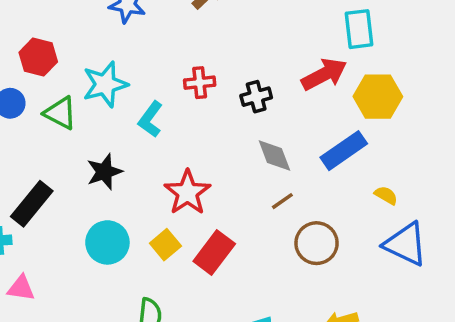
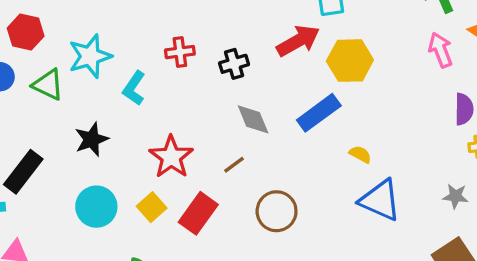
brown line: (282, 201) -> (234, 165), moved
brown circle: (317, 243) -> (277, 211), moved

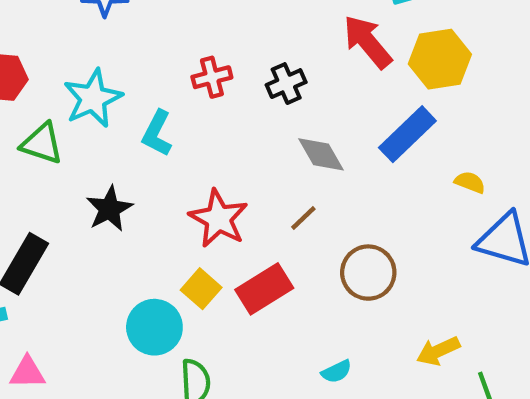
red arrow: (298, 41) -> (368, 42), turned -93
cyan circle: (96, 207) -> (154, 327), moved
red rectangle: (198, 213) -> (264, 289), turned 30

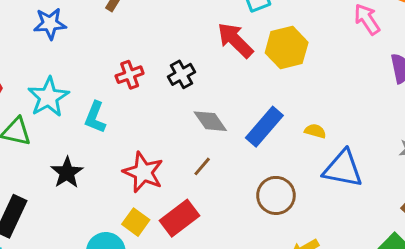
blue rectangle: (407, 134) -> (264, 127), moved
brown circle: (368, 273) -> (276, 195), moved

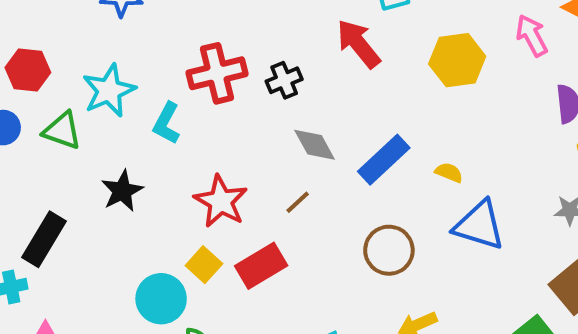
yellow hexagon: (287, 48) -> (457, 60), moved
red cross: (130, 75) -> (217, 73), size x1.6

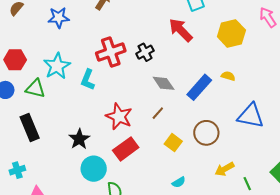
yellow semicircle: (449, 173) -> (228, 76), moved
black star: (122, 191) -> (79, 139), moved
black rectangle: (44, 239) -> (30, 127), moved, turned -48
yellow square: (204, 265) -> (173, 143), moved
red rectangle: (261, 266) -> (126, 149), moved

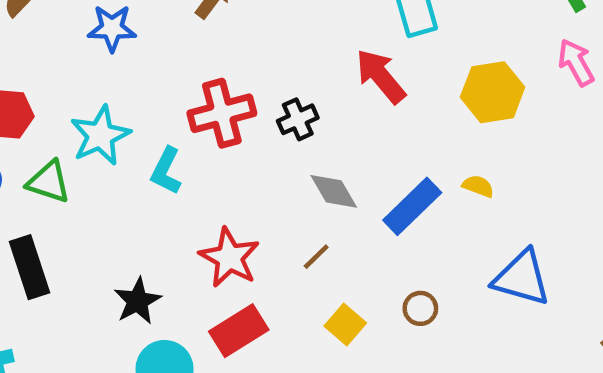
brown circle: (206, 133) -> (420, 308), size x0.6

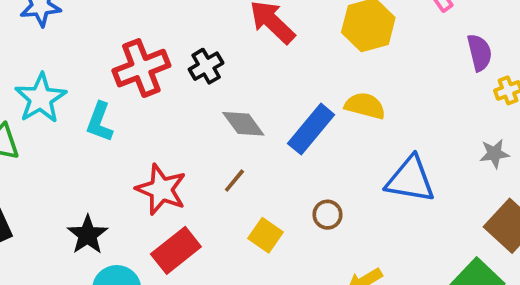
yellow semicircle: (478, 186) -> (365, 106), size x1.5

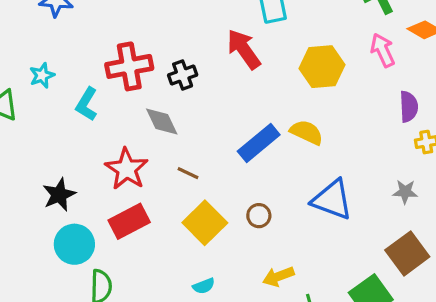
cyan star: (41, 98) -> (42, 75), size x0.6
gray diamond: (243, 124) -> (162, 122), moved
brown line: (234, 181) -> (188, 173), turned 65
yellow square: (266, 235) -> (205, 223), size x1.5

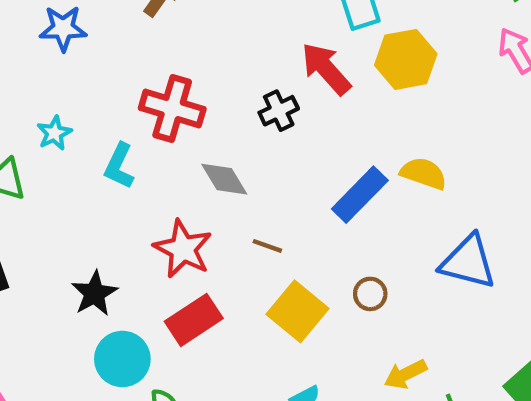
red cross: (129, 66) -> (172, 108), turned 33
yellow hexagon: (322, 67) -> (406, 59), moved
black cross: (183, 75) -> (279, 111), moved

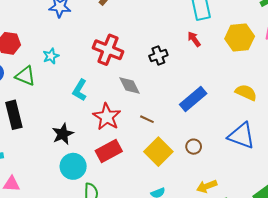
yellow hexagon: (406, 59) -> (240, 38), moved
red arrow: (326, 69) -> (194, 39), moved, size x0.6
cyan L-shape: (119, 166) -> (80, 90), moved
yellow semicircle: (424, 173) -> (246, 93), moved

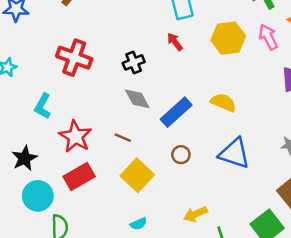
gray diamond: (129, 86) -> (137, 99), moved
yellow semicircle: (246, 93) -> (223, 102), moved
brown circle: (194, 147) -> (181, 155), moved

